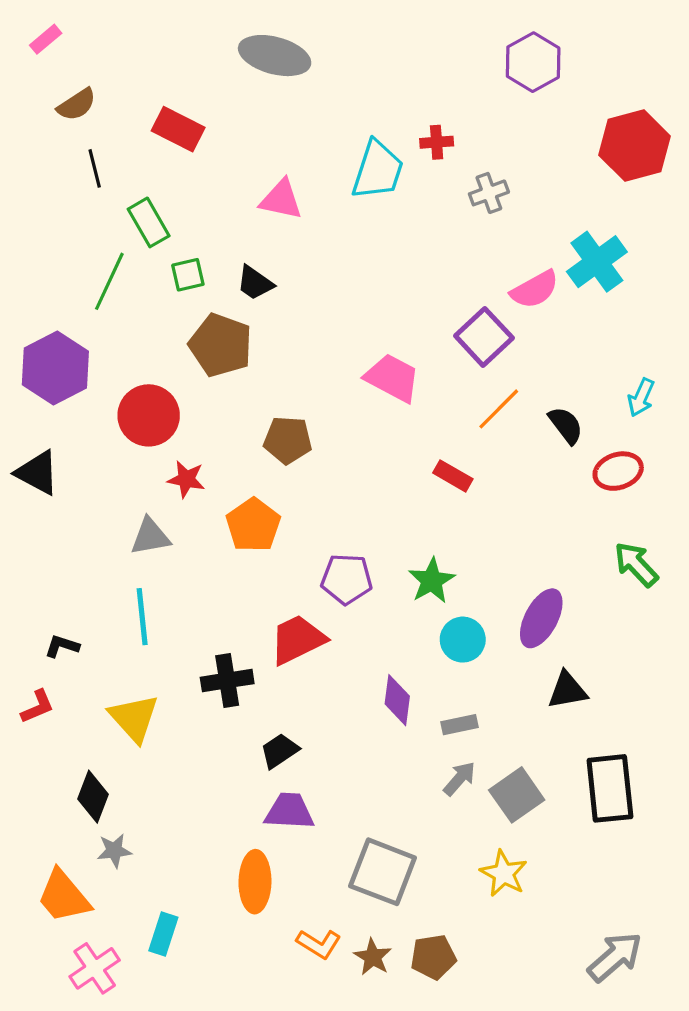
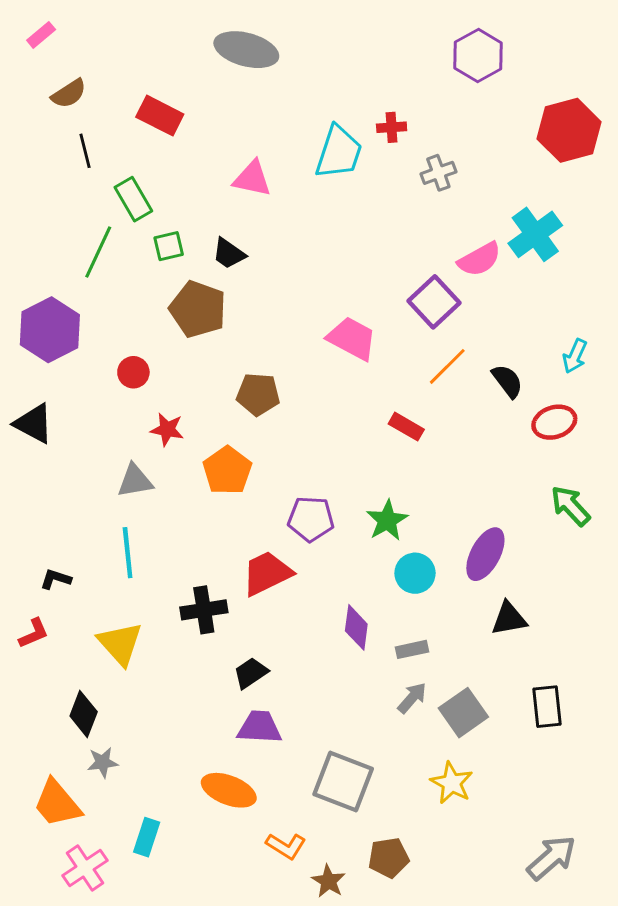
red circle: (149, 415) -> (133, 372), size x0.6
black rectangle: (610, 788) -> (547, 707), size x0.7
orange ellipse: (255, 882) -> (229, 790), turned -70
brown star: (373, 957) -> (328, 881), moved

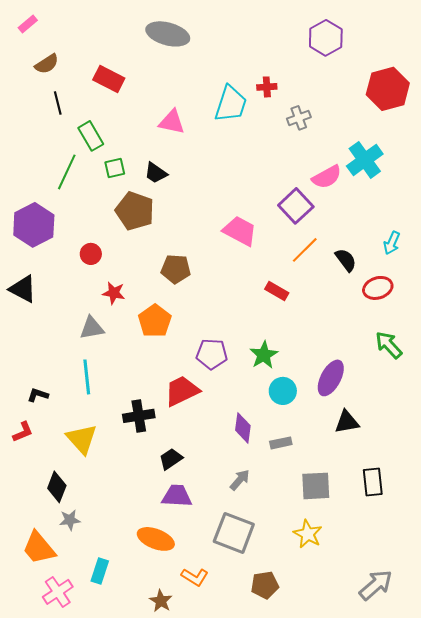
gray arrow: (412, 698) -> (240, 480), moved
gray square: (463, 713) -> (316, 486), turned 32
brown star: (328, 881) -> (161, 601), moved

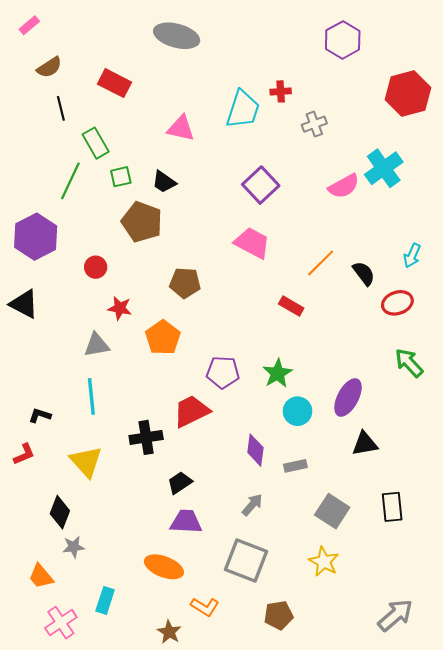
purple square: (296, 206) -> (261, 185), moved
gray square: (316, 486) -> (332, 511), turned 36
orange trapezoid: (39, 548) -> (41, 576), size x0.7

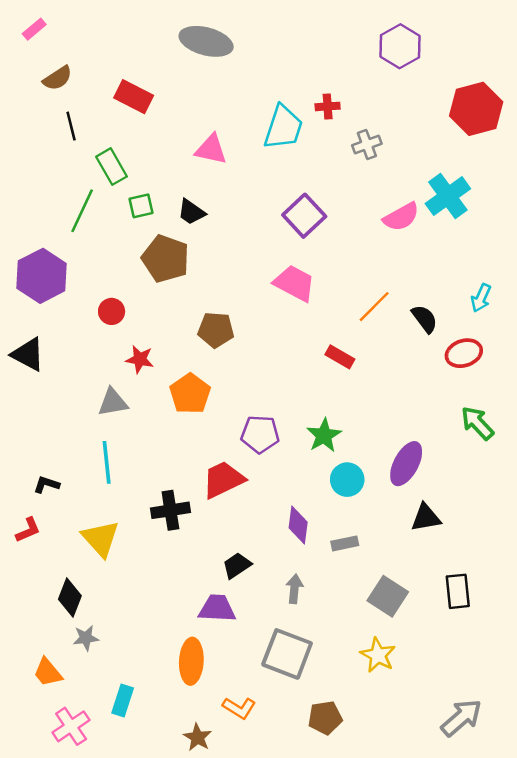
black trapezoid: (180, 483) -> (237, 566), moved
gray arrow: (252, 505) -> (294, 589), turned -35
orange ellipse: (164, 567) -> (191, 661), turned 72

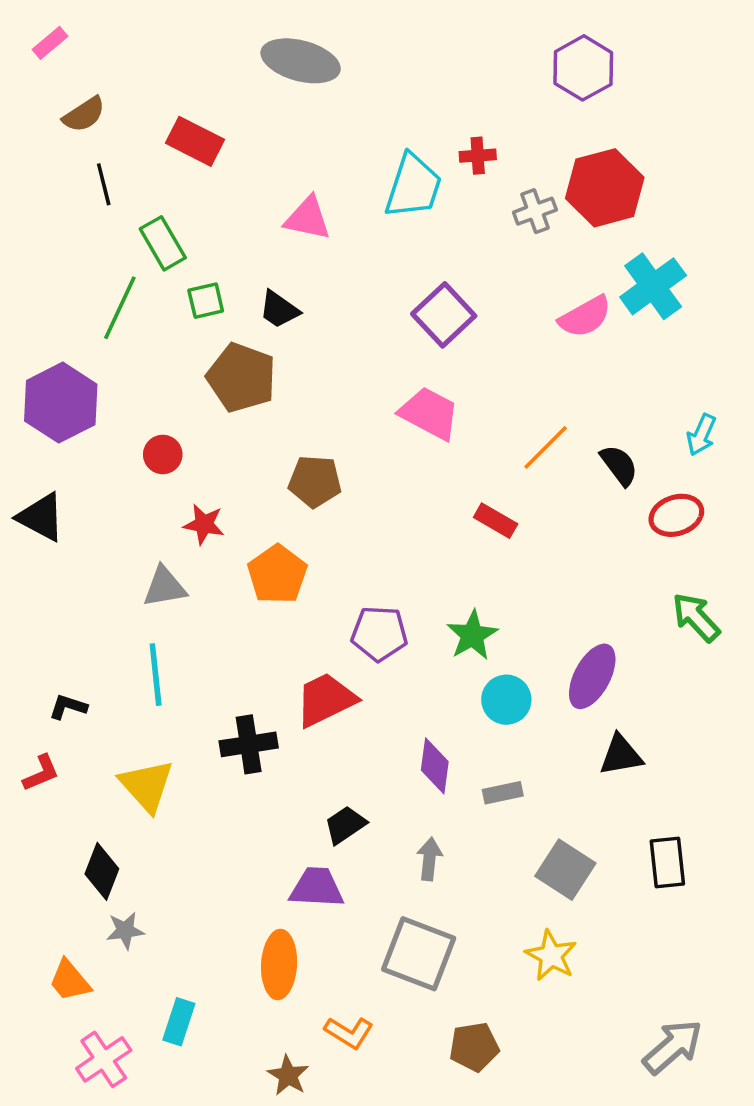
red hexagon: (476, 109) -> (605, 188), moved

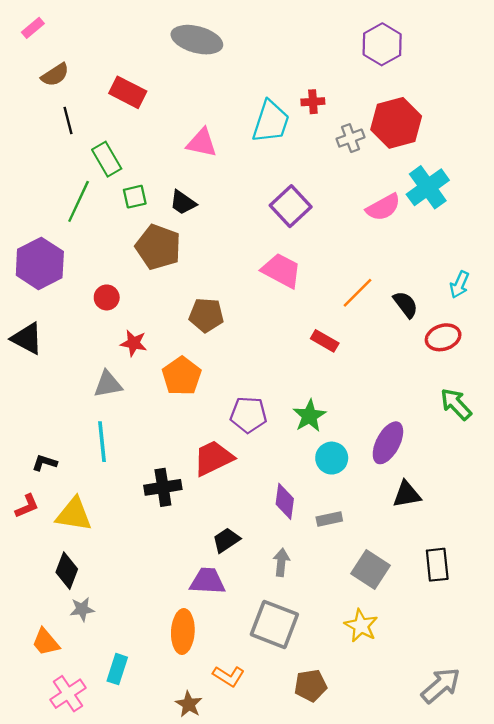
yellow triangle: (147, 786) -> (74, 514), moved, turned -39

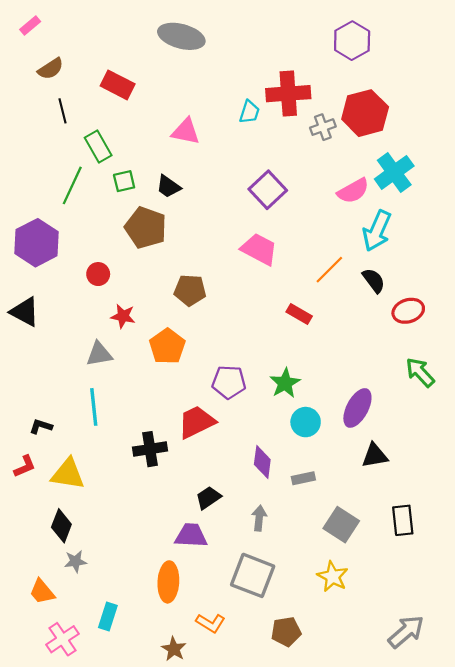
red cross: (313, 102) -> (288, 94), size x2.0
cyan trapezoid: (271, 122) -> (249, 112), size x0.6
cyan arrow: (459, 285) -> (377, 231), moved, size x1.6

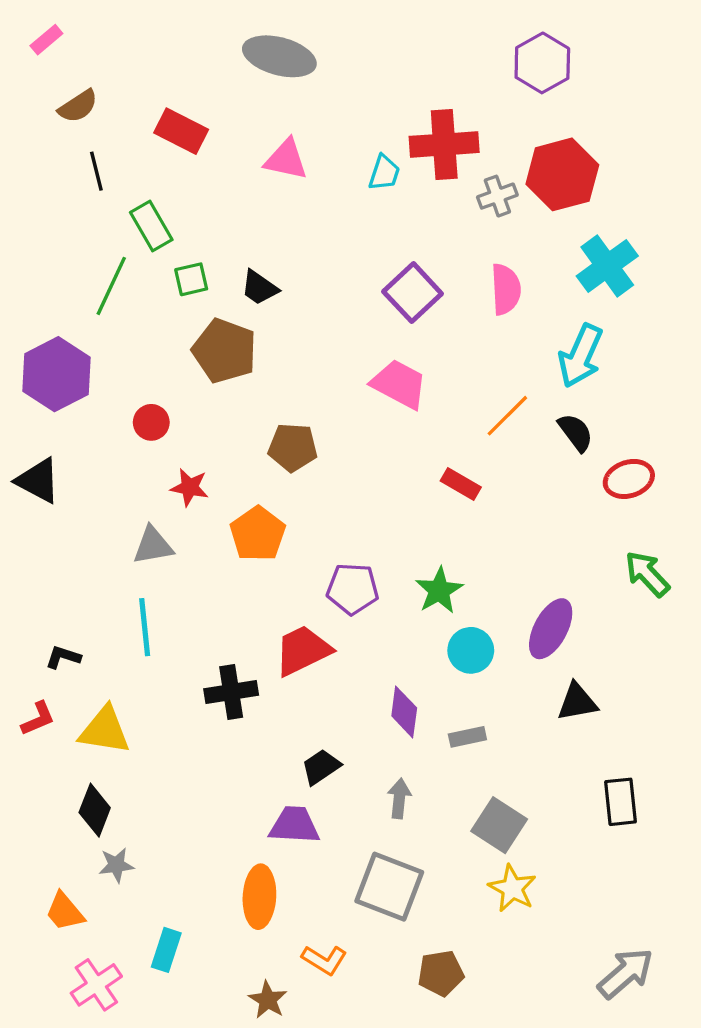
pink triangle: (186, 131) -> (286, 159), moved
pink semicircle: (353, 191) -> (506, 289), moved, turned -64
gray square: (341, 525) -> (499, 825), moved

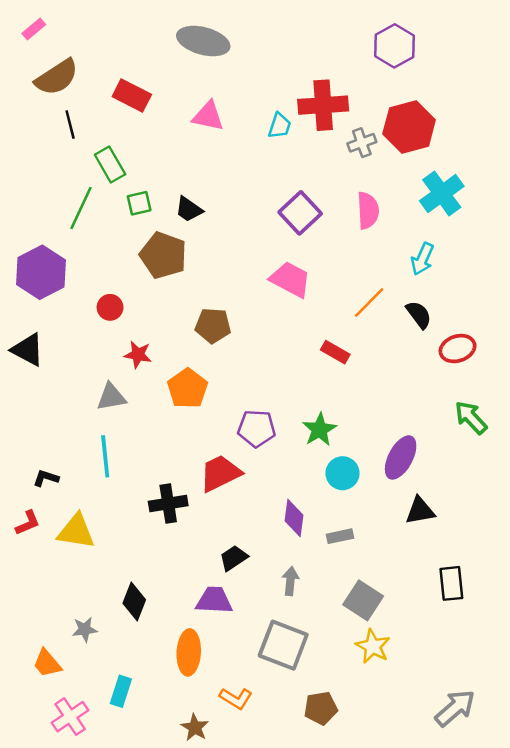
brown semicircle: (78, 106) -> (57, 77), size x1.5
cyan arrow: (581, 356) -> (422, 259), size x0.7
black diamond: (95, 810) -> (134, 602), moved

